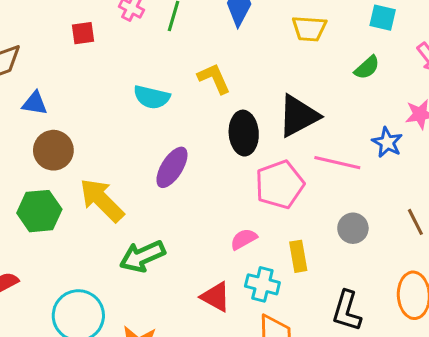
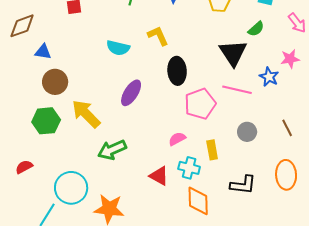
black triangle: (298, 116) -> (233, 53), moved, turned -36
black L-shape: (347, 311) -> (243, 185), turned -100

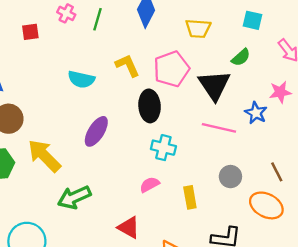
pink pentagon: (200, 104) -> (171, 69), moved
cyan cross: (189, 168) -> (163, 148), moved
orange ellipse: (286, 175) -> (266, 205), moved, turned -60

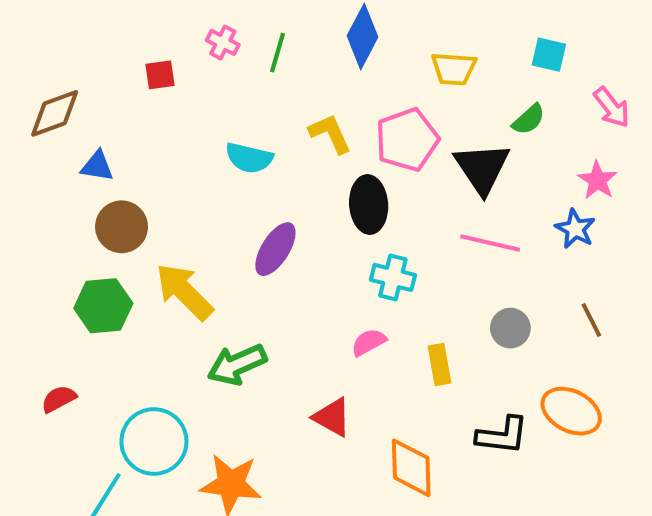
pink star: (280, 92) -> (597, 180), turned -30
blue star: (256, 113) -> (575, 229), moved
orange ellipse: (266, 205) -> (571, 411), moved

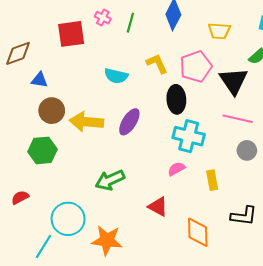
red square: (160, 75) -> (71, 34), size x1.8
cyan cross: (393, 277) -> (189, 136), size x1.4
yellow arrow: (184, 292) -> (86, 122), moved, turned -40
gray circle: (510, 328) -> (247, 150), moved

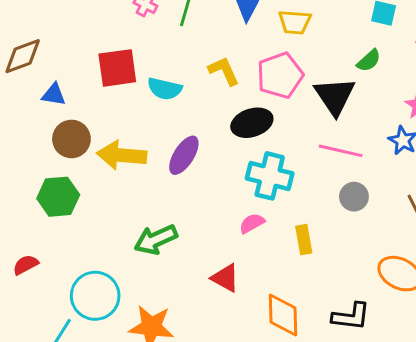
yellow trapezoid: (219, 31) -> (295, 22), moved
red square: (71, 34) -> (117, 68), moved
black ellipse: (176, 99) -> (252, 123), turned 76
black L-shape: (244, 216) -> (351, 316), moved

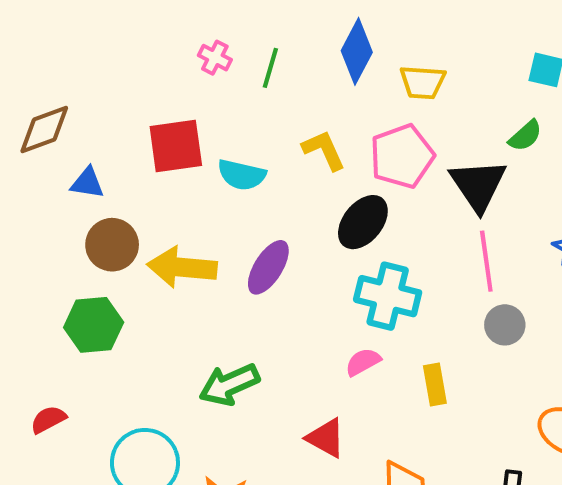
black ellipse: (252, 123) -> (363, 222), turned -33
pink line: (341, 151) -> (486, 261), turned 69

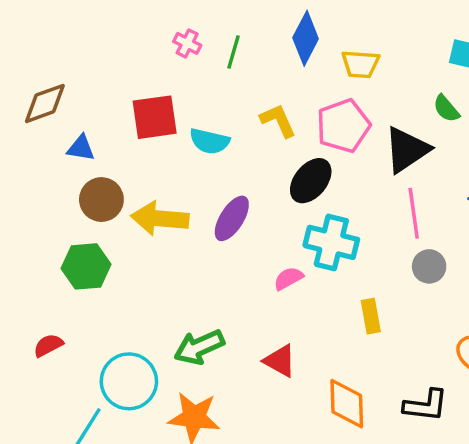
green semicircle: (525, 136) -> (446, 109), turned 92
black triangle: (478, 185) -> (407, 150), turned 30
pink semicircle: (363, 362) -> (288, 278), moved
green arrow: (229, 385) -> (199, 347), moved

